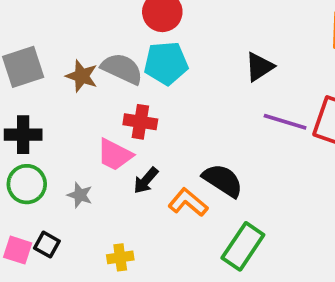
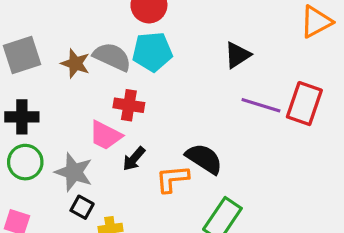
gray star: (80, 195) -> (74, 172), size x1.6
orange L-shape: (188, 202) -> (172, 179), turned -45
black square: (47, 245) -> (82, 207), moved

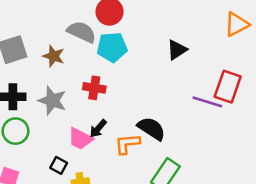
gray semicircle: (112, 57) -> (82, 32), moved
purple line: (261, 105) -> (207, 102), moved
pink trapezoid: (105, 135) -> (80, 139), moved
gray star: (74, 172) -> (52, 101), moved

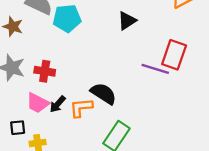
red cross: (94, 88) -> (45, 71), moved
black arrow: (98, 129) -> (58, 104), moved
black square: (59, 165) -> (18, 128), turned -35

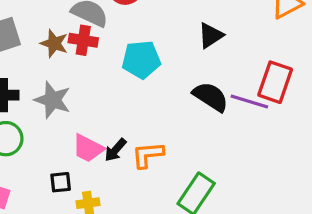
cyan pentagon: (67, 18) -> (141, 60), moved
red cross: (45, 71) -> (83, 40), moved
black semicircle: (103, 94) -> (211, 97), moved

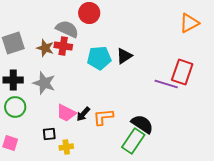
black triangle: (211, 35) -> (124, 56), moved
black semicircle: (211, 97) -> (142, 124), moved

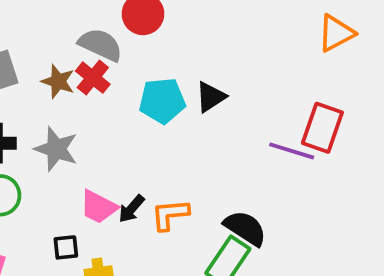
red cross: (63, 46) -> (93, 78), turned 30

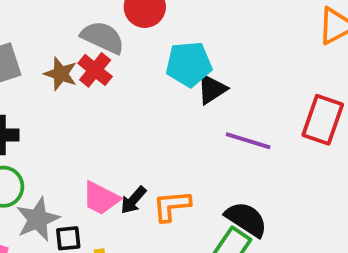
cyan pentagon: (162, 101) -> (189, 64), moved
gray star: (56, 149) -> (38, 219), moved, turned 30
purple line: (292, 151) -> (248, 141), moved

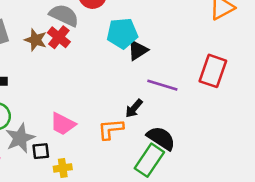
black arrow: (133, 200) -> (134, 108), moved

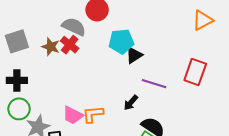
orange L-shape: (111, 129) -> (93, 114), moved

